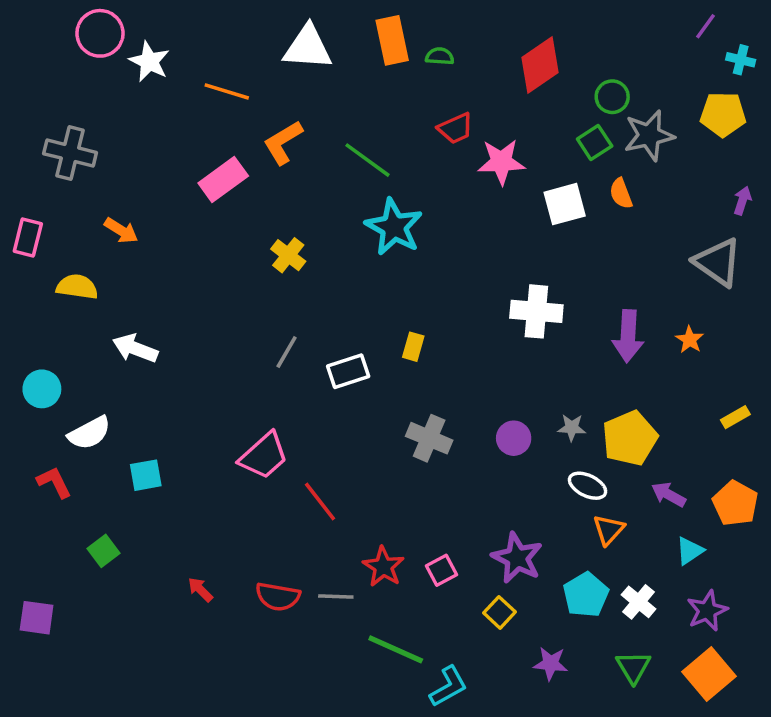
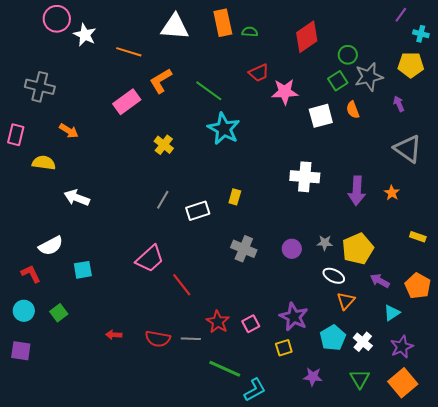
purple arrow: (742, 201) -> (399, 104), moved, turned -42
cyan circle: (42, 389) -> (24, 311), moved
yellow rectangle: (735, 417) -> (418, 237), turned 49
red arrow: (200, 590) -> (114, 335), turned -42
yellow square: (500, 612) -> (284, 348), turned 30

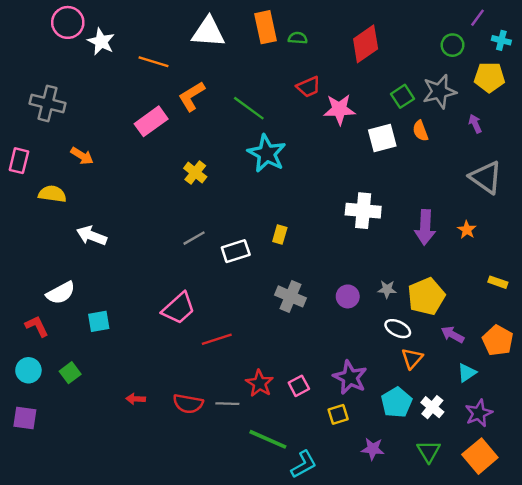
green circle: (348, 55) -> (453, 45), moved
gray line: (163, 200) -> (194, 238), turned 30
red line: (182, 285) -> (217, 339), turned -70

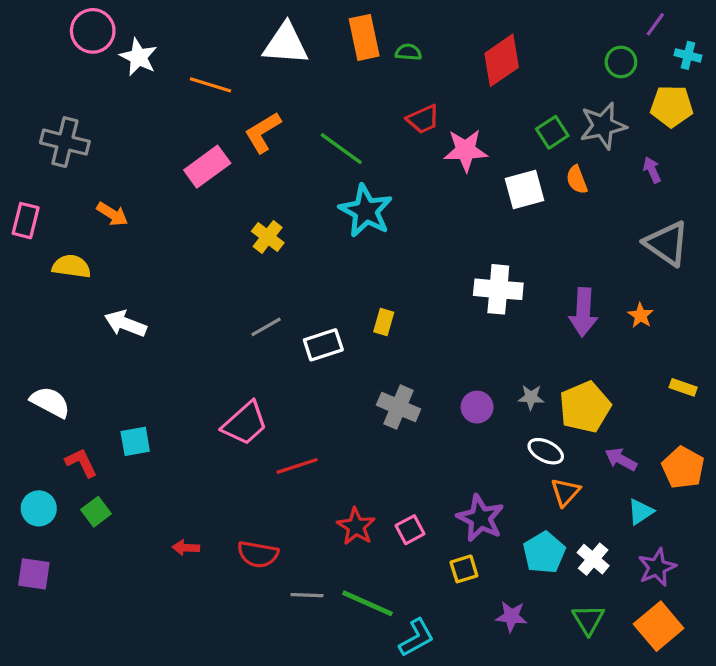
white semicircle: (61, 293) -> (50, 402), moved, turned -124
red L-shape: (37, 326) -> (81, 463), moved
gray line: (227, 404) -> (307, 595), moved

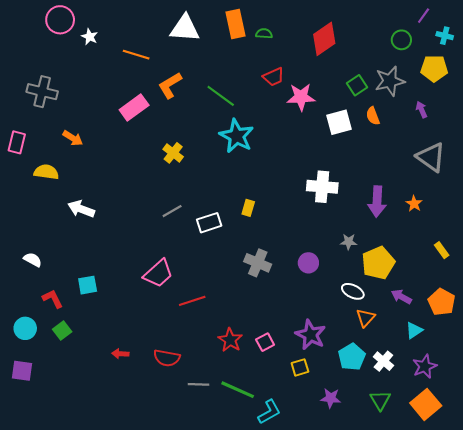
white star: (138, 57) -> (90, 37), size x0.7
yellow rectangle: (683, 387) -> (442, 250), turned 35
gray star: (531, 397) -> (349, 242), moved
white semicircle: (50, 402) -> (33, 260), size x0.7

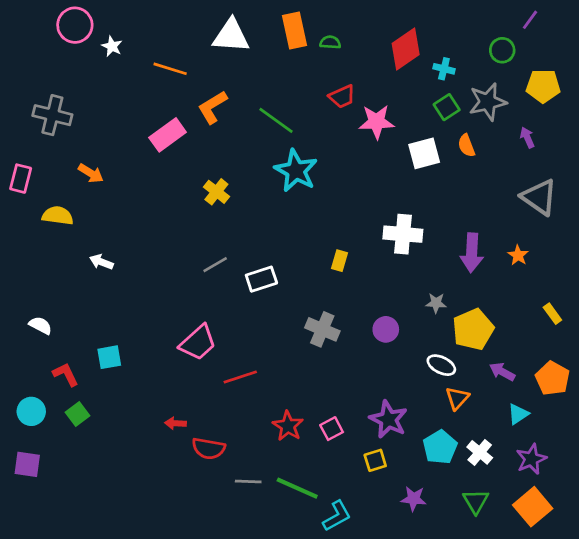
cyan cross: (445, 36) -> (444, 69), moved
yellow rectangle: (248, 208) -> (339, 261), moved
white arrow: (81, 209) -> (101, 262), size x0.7
red arrow: (120, 354) -> (175, 423), moved

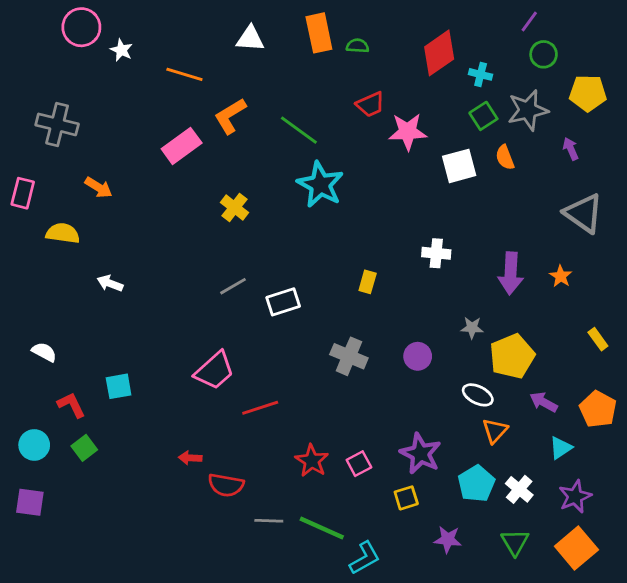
purple line: (530, 20) -> (529, 21), moved
white triangle: (231, 36) -> (250, 39), size x0.7
white cross: (403, 234) -> (436, 253), size x0.7

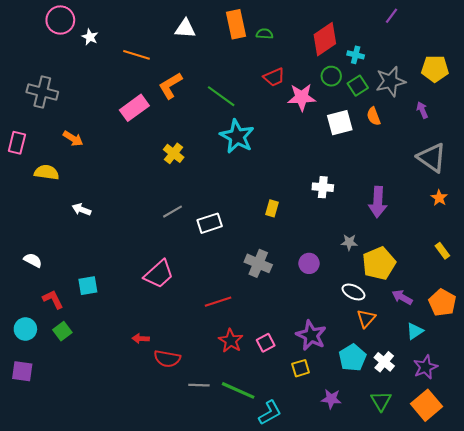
green circle: (544, 54) -> (331, 76), moved
orange star: (561, 276) -> (439, 198), moved
red line: (260, 408) -> (218, 302), moved

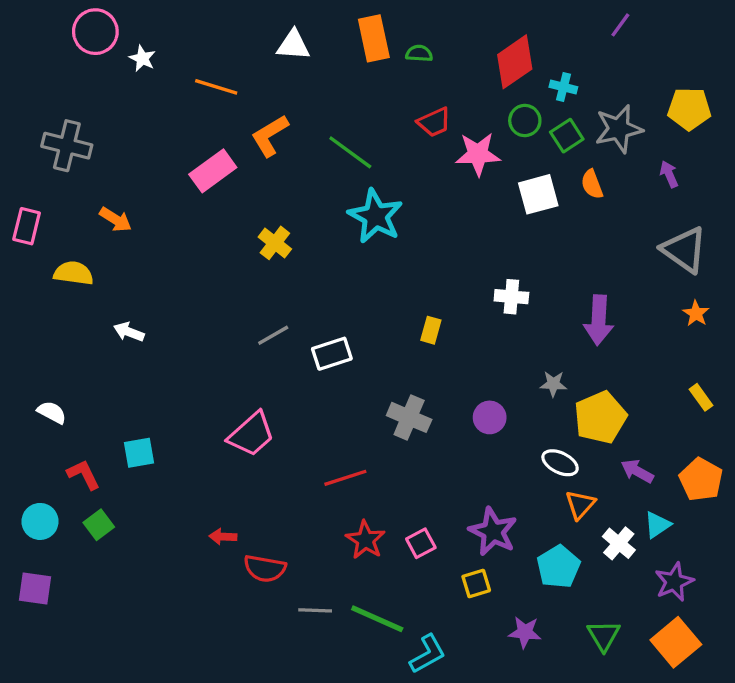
white cross: (384, 362) -> (619, 543), moved

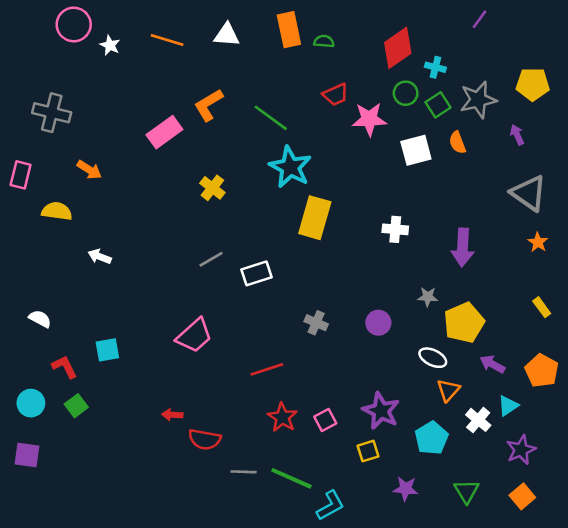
orange line: (216, 87) -> (167, 40), moved
yellow rectangle: (431, 330) -> (315, 218), moved, size x2.0
gray cross: (409, 417) -> (316, 323), size x0.7
orange square: (676, 642) -> (522, 496), size x0.7

